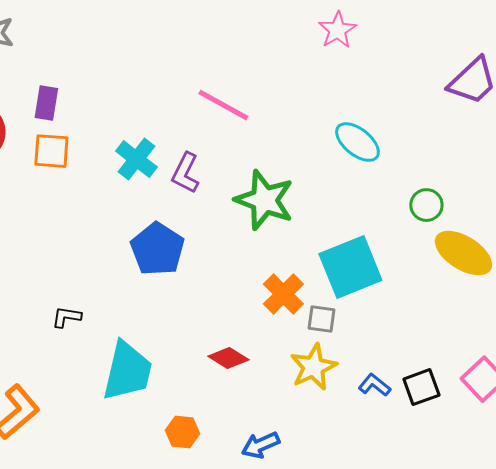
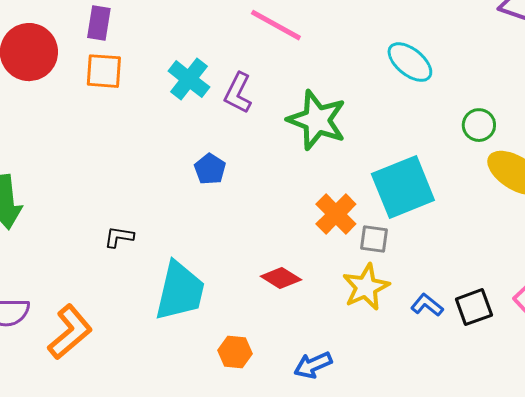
blue pentagon: (157, 249) -> (210, 169), size x0.6

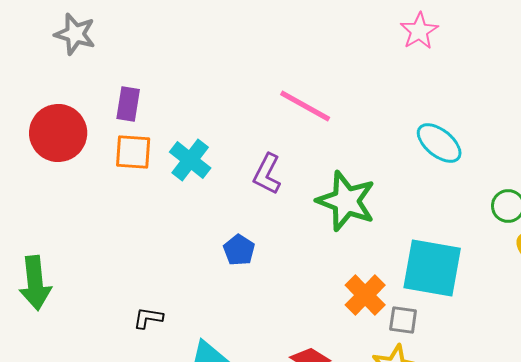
cyan cross: (189, 79) -> (190, 160), moved
cyan square: (403, 187) -> (432, 268), turned 32

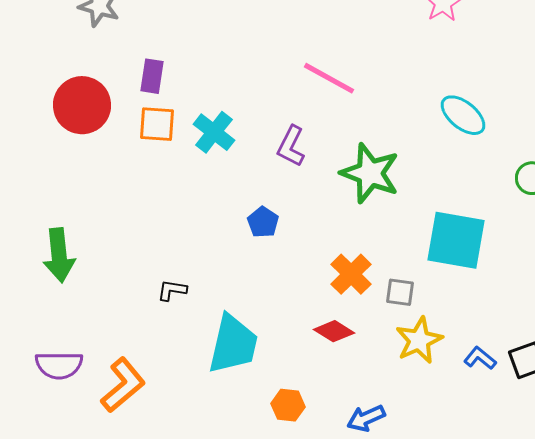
orange cross: (365, 295) -> (351, 274), moved
gray square: (403, 320) -> (400, 292), moved

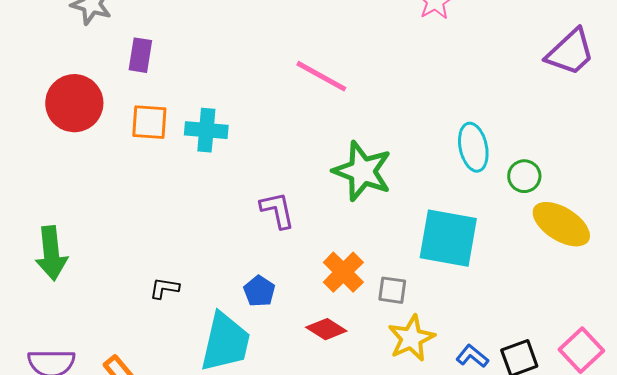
purple rectangle: (152, 76) -> (140, 55), moved
cyan ellipse: (463, 115) -> (473, 147), moved, turned 39
cyan cross: (214, 132) -> (206, 130), turned -33
purple L-shape: (291, 146) -> (277, 210), moved, turned 141
blue pentagon: (263, 222) -> (259, 291), moved

